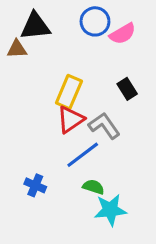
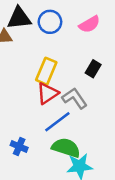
blue circle: (95, 21) -> (50, 22), moved
black rectangle: (127, 89) -> (93, 69), turned 63
green semicircle: (93, 187) -> (66, 148), size x1.6

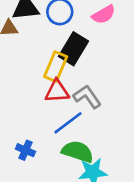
black rectangle: (93, 69) -> (73, 49), moved, size x1.6
red triangle: (48, 93) -> (57, 91), turned 30

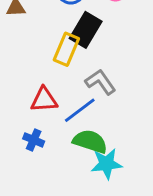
red triangle: (57, 91) -> (44, 100), moved

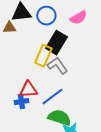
gray L-shape: (101, 82) -> (57, 66), moved
blue cross: (34, 140) -> (21, 102), moved, turned -32

